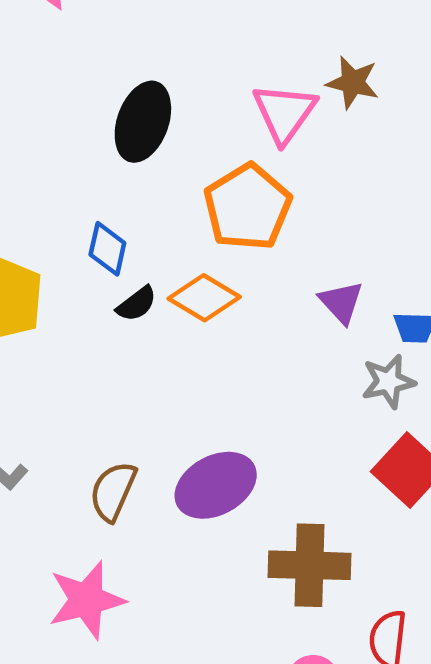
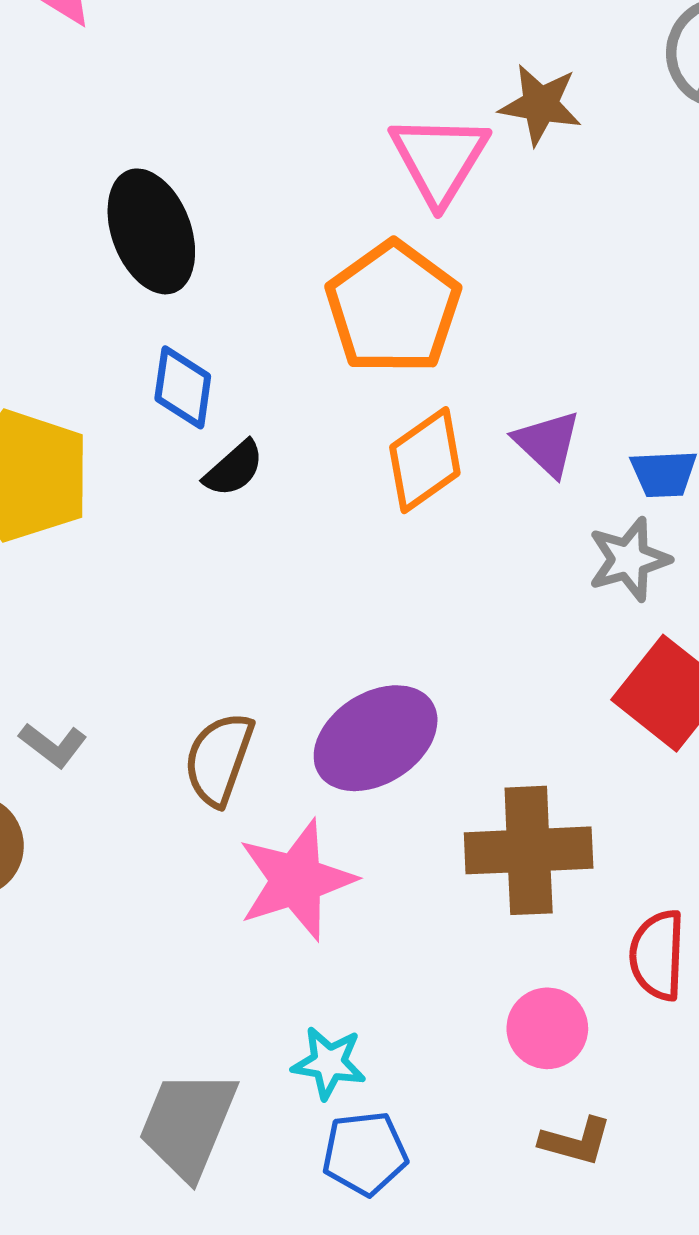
black ellipse: (143, 122) -> (151, 231), moved, turned -36
orange diamond: (204, 298) -> (425, 460), moved, turned -62
pink star: (87, 600) -> (296, 880), moved

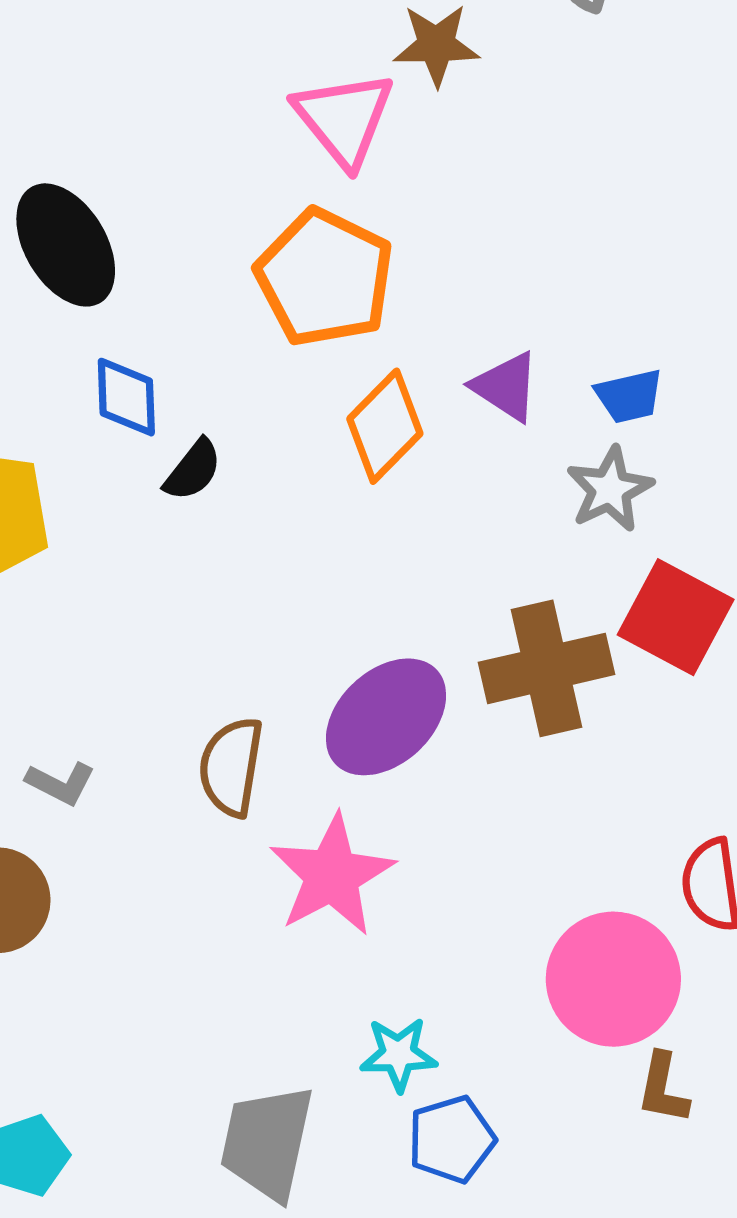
brown cross: (529, 850) -> (546, 668), moved
pink circle: (547, 1028) -> (613, 979), size x1.6
brown L-shape: (576, 1141) -> (663, 1088), turned 96

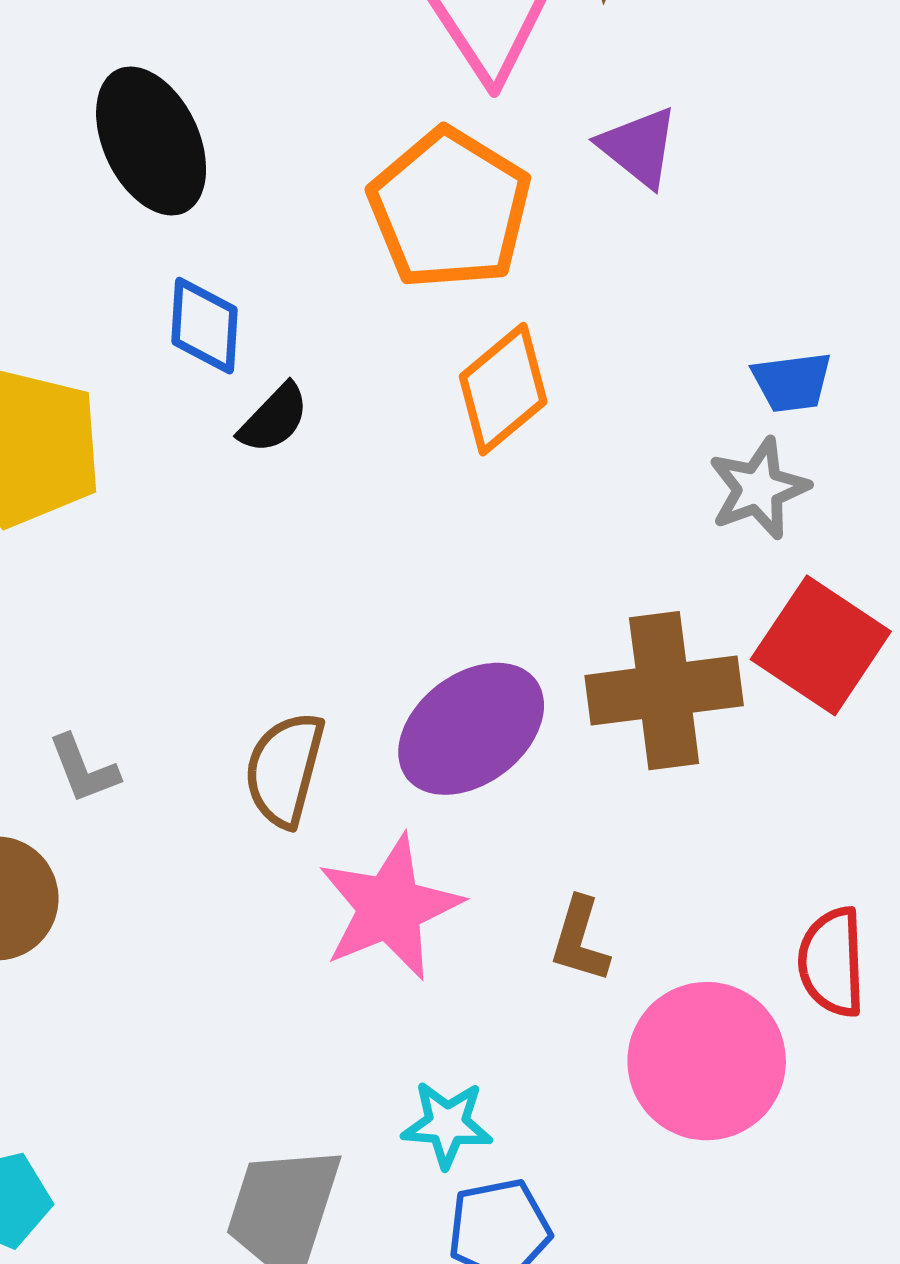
purple triangle: (506, 387) -> (639, 147), moved
gray L-shape: (61, 783) -> (84, 769), turned 36
brown L-shape: (663, 1088) -> (580, 940), moved

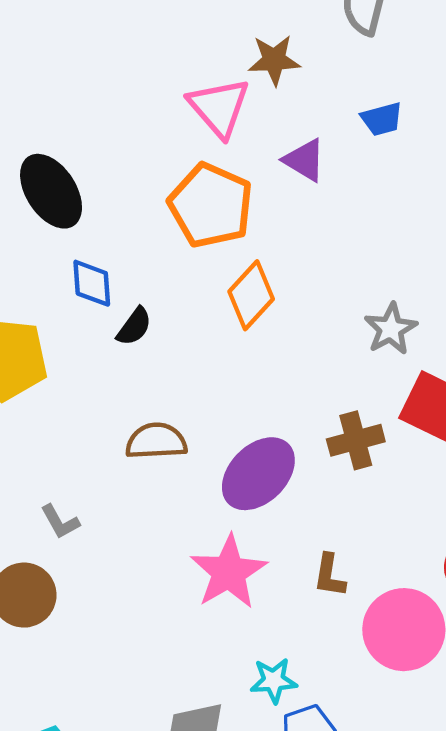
blue trapezoid: (792, 382) -> (382, 119), moved
brown cross: (664, 691) -> (356, 440), size x0.7
brown semicircle: (285, 769) -> (156, 441), moved, turned 80

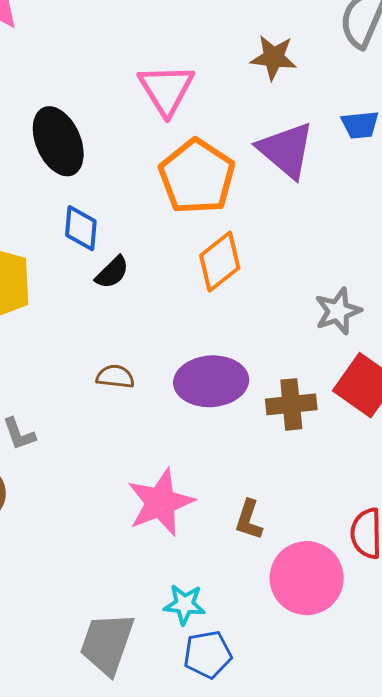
pink triangle: (219, 107) -> (166, 89), moved
purple triangle: (304, 160) -> (286, 150), size x1.5
brown semicircle: (156, 441) -> (115, 377), size x0.7
purple ellipse: (258, 474) -> (211, 381), moved, turned 32

